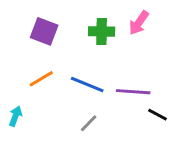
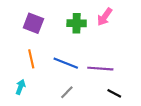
orange line: (41, 79) -> (31, 59), turned -72
black line: (158, 115) -> (114, 93), moved
cyan arrow: (15, 116) -> (20, 87), moved

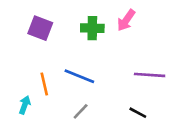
orange line: (31, 59) -> (44, 84), moved
purple line: (100, 69) -> (150, 75), moved

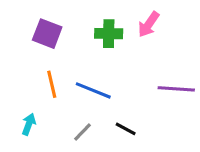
orange line: (44, 84) -> (52, 84), moved
gray line: (81, 111) -> (83, 132), moved
black line: (138, 113) -> (126, 129), moved

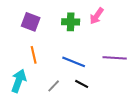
blue line: (93, 90) -> (74, 62), moved
cyan arrow: (29, 124) -> (19, 81), size x1.6

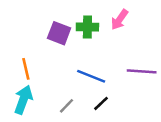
purple square: (31, 22) -> (59, 33), moved
orange line: (34, 55) -> (26, 69), moved
black line: (82, 84) -> (101, 103), turned -72

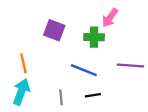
green cross: (87, 27) -> (94, 37), moved
black line: (101, 103) -> (93, 95), turned 35
gray line: (66, 106) -> (61, 97), turned -49

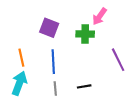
purple line: (130, 66) -> (118, 60), turned 60
blue line: (84, 70) -> (53, 62), moved, turned 65

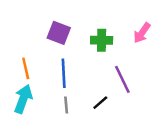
pink arrow: (100, 16) -> (142, 33), moved
purple line: (118, 60) -> (122, 79), moved
black line: (84, 86) -> (100, 103), turned -32

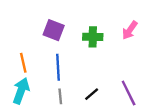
purple line: (122, 79) -> (129, 93), moved

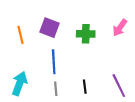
orange line: (23, 63) -> (21, 35), moved
black line: (92, 94) -> (85, 87), turned -56

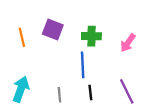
pink arrow: (120, 28) -> (128, 43), moved
blue line: (54, 62) -> (83, 65), moved

